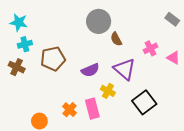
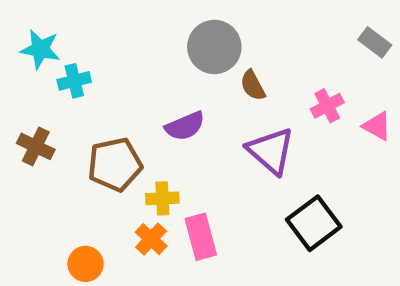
cyan cross: (25, 44) -> (74, 81), moved
brown pentagon: (53, 59) -> (115, 164), moved
purple semicircle: (90, 70) -> (185, 126), moved
yellow cross: (108, 91) -> (162, 198), moved, turned -32

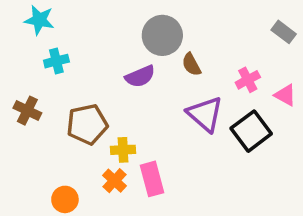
cyan star: (40, 49) -> (39, 20), moved
purple semicircle: (185, 126) -> (140, 76), moved
black square: (314, 223) -> (251, 131), moved

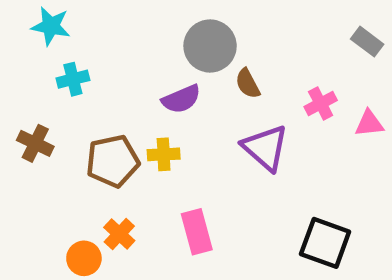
pink triangle: (285, 95) -> (369, 123), turned -35
black square: (251, 131) -> (325, 243), moved, turned -33
yellow cross: (123, 150) -> (164, 154), moved
orange cross: (114, 181) -> (119, 234), moved

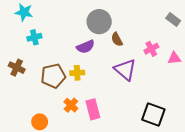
orange cross: (119, 234) -> (71, 105), moved

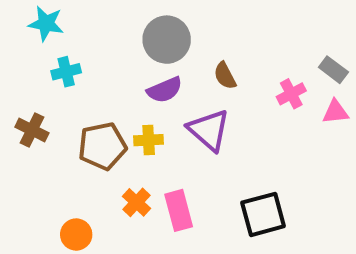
gray rectangle: (173, 20) -> (333, 70), moved
gray circle: (99, 22) -> (167, 40), moved
purple triangle: (125, 70) -> (209, 130), moved
black square: (153, 115) -> (263, 214), moved, turned -35

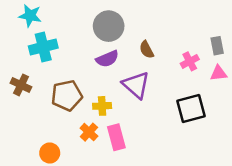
gray rectangle: (333, 70) -> (217, 46), turned 42
cyan cross: (66, 72) -> (43, 47), size x1.5
yellow cross: (149, 140) -> (102, 106), moved
black square: (263, 214) -> (191, 109), moved

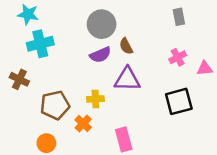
gray rectangle: (217, 46) -> (179, 17), moved
brown semicircle: (147, 50) -> (126, 46), moved
purple triangle: (136, 85) -> (127, 79), turned -40
brown pentagon: (67, 95) -> (55, 105), moved
pink rectangle: (116, 137) -> (124, 139), moved

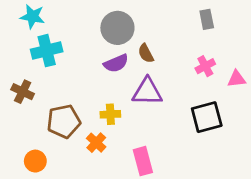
orange circle: (46, 143) -> (35, 161), moved

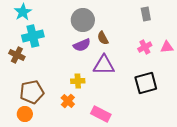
cyan star: (32, 17) -> (23, 12), turned 30
pink triangle: (236, 79) -> (167, 47), moved
brown cross: (23, 92) -> (17, 55), moved
brown pentagon: (64, 121) -> (32, 92), moved
pink rectangle: (143, 161) -> (101, 114), turned -48

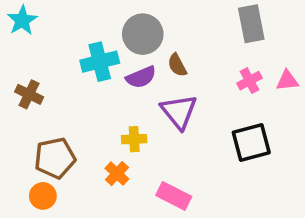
cyan star: (23, 12) -> (22, 20), moved
gray rectangle: (146, 14) -> (251, 24), size x1.5
cyan cross: (33, 36) -> (100, 62), moved
purple triangle: (104, 65) -> (179, 112), turned 50

